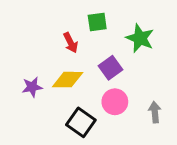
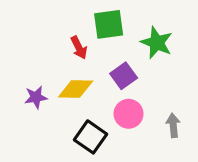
green square: (97, 22) -> (109, 24), size x1.4

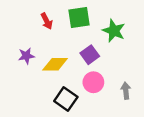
red arrow: (79, 48) -> (47, 21), moved
purple star: (36, 97) -> (26, 56), moved

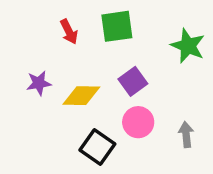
green star: (114, 31) -> (188, 46), moved

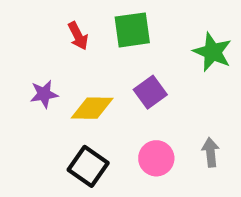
pink circle: (138, 122) -> (156, 158), moved
black square: (97, 147) -> (88, 166), moved

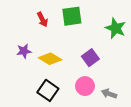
purple square: (150, 92) -> (90, 58), moved
yellow diamond: (92, 108) -> (50, 59), turned 30
gray arrow: (210, 152) -> (109, 94), moved, turned -64

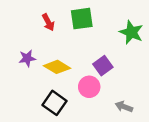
pink circle: (85, 86) -> (89, 87), moved

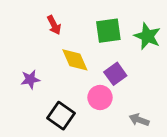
green square: (82, 19) -> (108, 31), moved
purple star: (27, 58) -> (30, 79), moved
yellow diamond: (57, 67) -> (75, 60), moved, turned 35

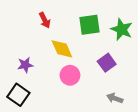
purple square: (115, 74) -> (107, 63), moved
pink circle: (100, 98) -> (70, 75), moved
black square: (61, 116) -> (18, 95), moved

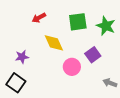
red arrow: (45, 20) -> (39, 18), turned 88
pink circle: (70, 75) -> (72, 67), moved
gray arrow: (115, 98) -> (110, 83), moved

